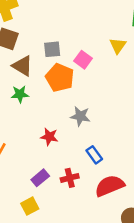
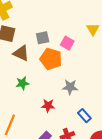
green star: (20, 94) -> (22, 83), moved

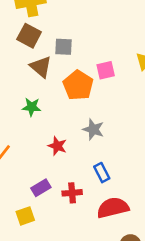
gray square: (43, 38) -> (63, 47), moved
pink square: (67, 43) -> (106, 70), turned 32

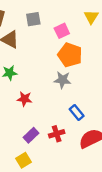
gray square: (63, 47) -> (33, 19), moved
orange pentagon: (78, 85) -> (70, 55), moved
red star: (57, 146) -> (24, 99), moved

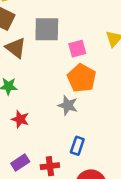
gray square: (33, 19) -> (47, 29), size x1.5
blue rectangle: (77, 113) -> (77, 146), turned 48

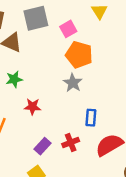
gray star: (68, 105) -> (73, 83), turned 30

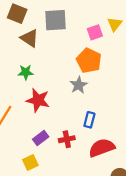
pink square: (68, 29) -> (95, 32), moved
red star: (33, 107) -> (38, 100), size x1.5

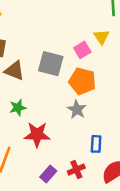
gray square: (56, 20) -> (51, 64), moved, turned 30

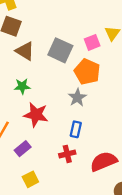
blue rectangle: (96, 144) -> (76, 129), moved
purple rectangle: (48, 174) -> (23, 149), moved

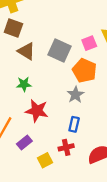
yellow square: (30, 179) -> (45, 160), moved

